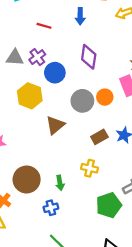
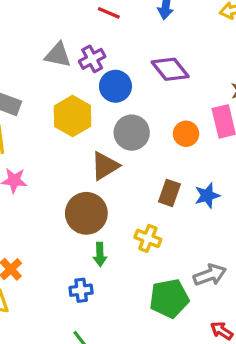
purple diamond: (89, 57) -> (170, 69), turned -55
gray circle: (82, 101) -> (132, 133), moved
brown rectangle: (99, 137) -> (169, 193), turned -49
brown circle: (27, 179) -> (86, 213), moved

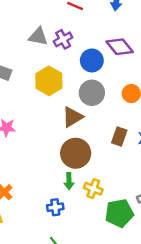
blue circle: (115, 86) -> (92, 60), moved
brown circle: (86, 213) -> (76, 153), moved
yellow cross: (148, 238) -> (93, 189), moved

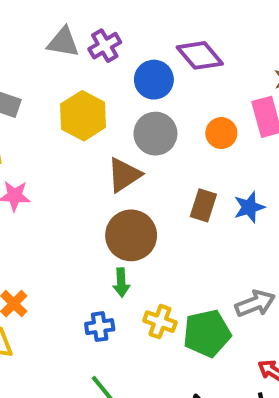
yellow cross: (93, 189) -> (160, 322), moved

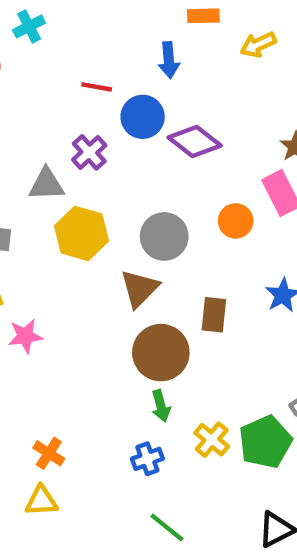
gray triangle: (63, 42) -> (46, 184), moved
blue circle: (154, 80) -> (143, 117), moved
brown rectangle: (203, 205) -> (214, 315), moved
yellow cross: (160, 322) -> (212, 440), turned 32

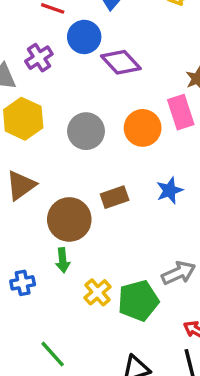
orange circle: (236, 221) -> (143, 128), size x1.4
brown triangle: (140, 288) -> (21, 185), moved
brown rectangle: (214, 315) -> (115, 197), turned 56
blue cross: (147, 459) -> (23, 283), moved

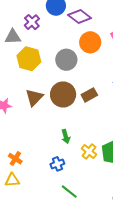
orange circle: (143, 128) -> (90, 42), moved
brown circle: (69, 219) -> (63, 94), moved
blue cross: (23, 283) -> (57, 164), moved

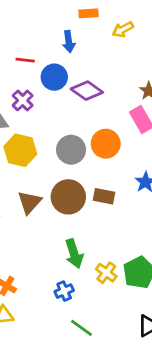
orange circle: (90, 42) -> (106, 144), moved
brown rectangle: (89, 95) -> (104, 196), turned 42
green arrow: (66, 137) -> (74, 254), size x1.5

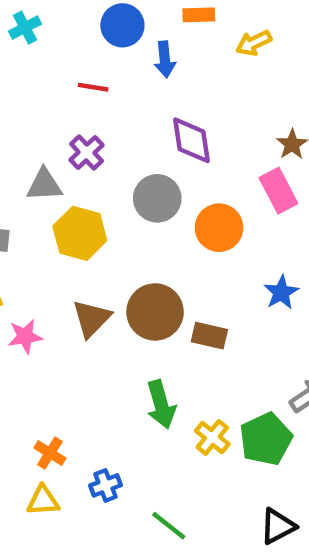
blue circle: (54, 77) -> (122, 25), moved
purple diamond: (87, 91) -> (192, 140), turned 44
gray circle: (71, 150) -> (157, 198), moved
brown rectangle: (104, 196) -> (209, 336), moved
blue cross: (64, 291) -> (105, 485), moved

